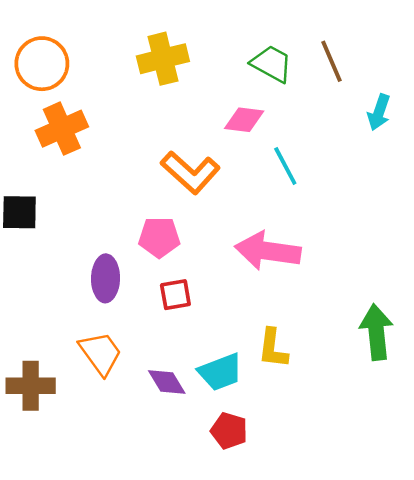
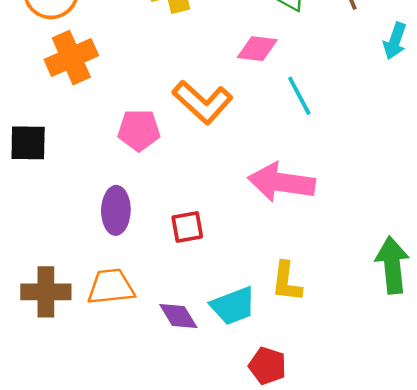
pink pentagon: (159, 237) -> (139, 130), moved
orange trapezoid: (101, 353) -> (111, 287), turned -60
brown cross: (31, 386) -> (46, 292), moved
red pentagon: (229, 431) -> (267, 366), moved

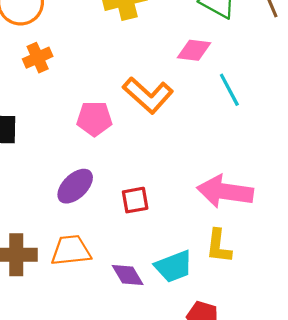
orange cross: (71, 58) -> (38, 58), size x0.7
pink arrow: (281, 182) -> (225, 191), moved
purple ellipse: (116, 210) -> (75, 186), turned 45

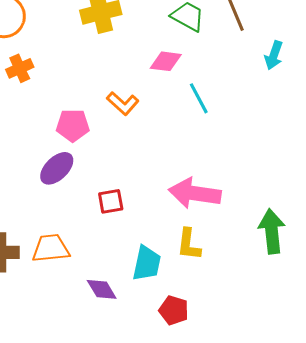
orange L-shape: (148, 95) -> (123, 103), size x0.7
purple ellipse: (75, 186) -> (57, 168), moved
cyan trapezoid: (174, 266) -> (147, 263), turned -57
purple diamond: (128, 275) -> (102, 289), moved

